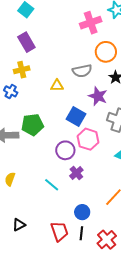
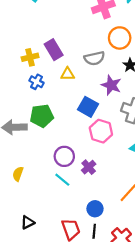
purple rectangle: (26, 42) -> (54, 50), moved
blue cross: (11, 91) -> (37, 82), moved
purple circle: (65, 150) -> (64, 156), moved

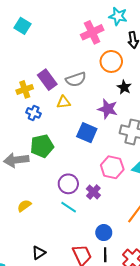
gray semicircle: (94, 58) -> (76, 79), moved
pink hexagon: (101, 131) -> (112, 167), moved
yellow semicircle: (18, 174) -> (24, 206), turned 40

